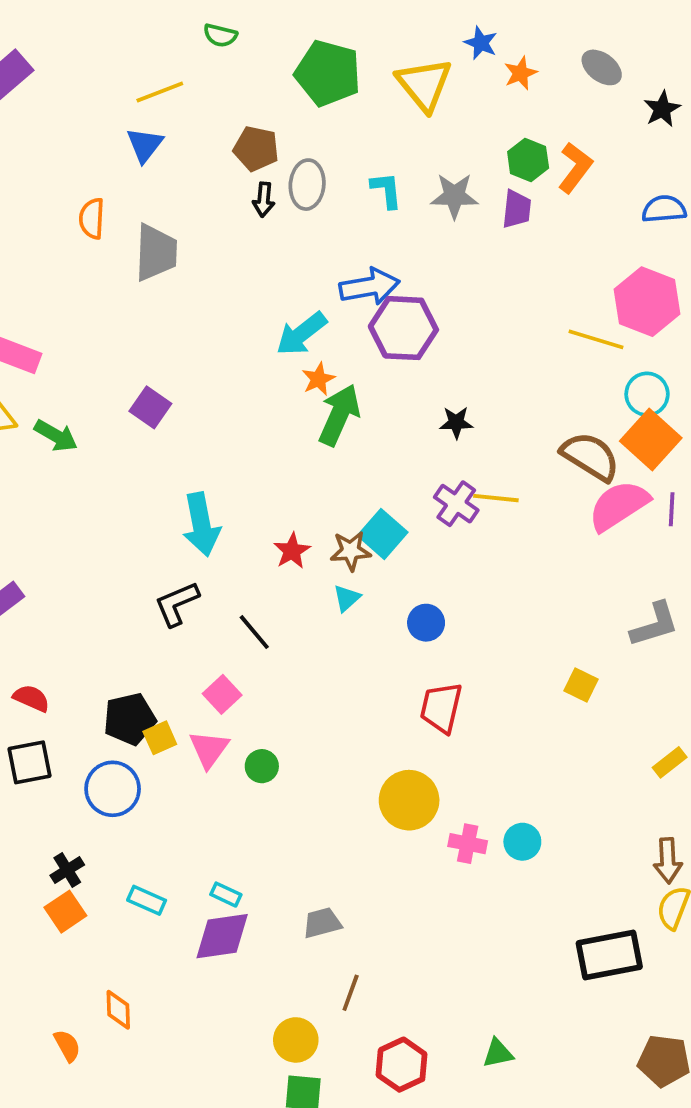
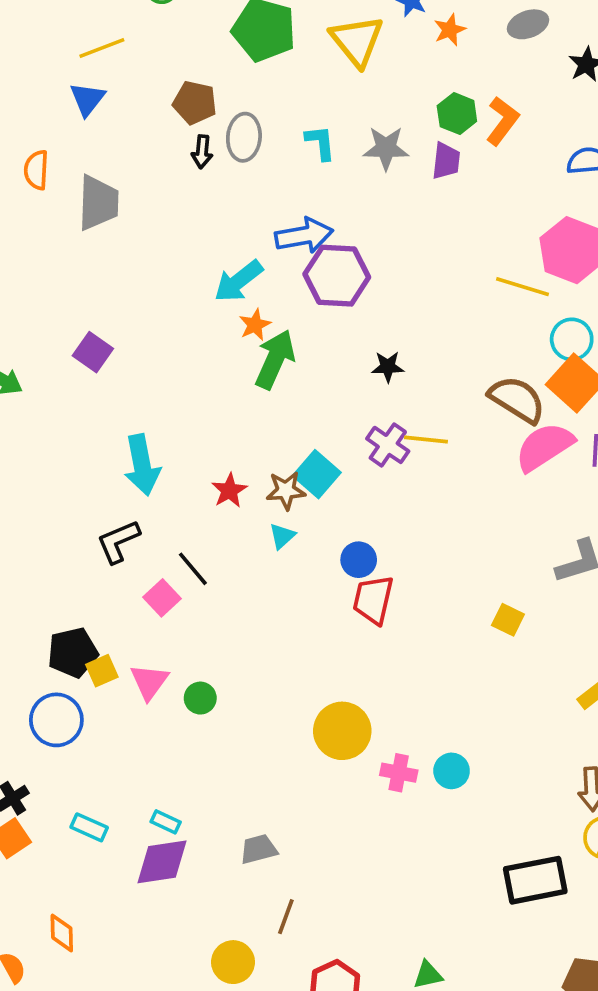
gray ellipse: (602, 67) -> (528, 24), turned -57
pink square: (222, 694) -> (162, 598), moved
red trapezoid: (441, 708) -> (373, 600), moved

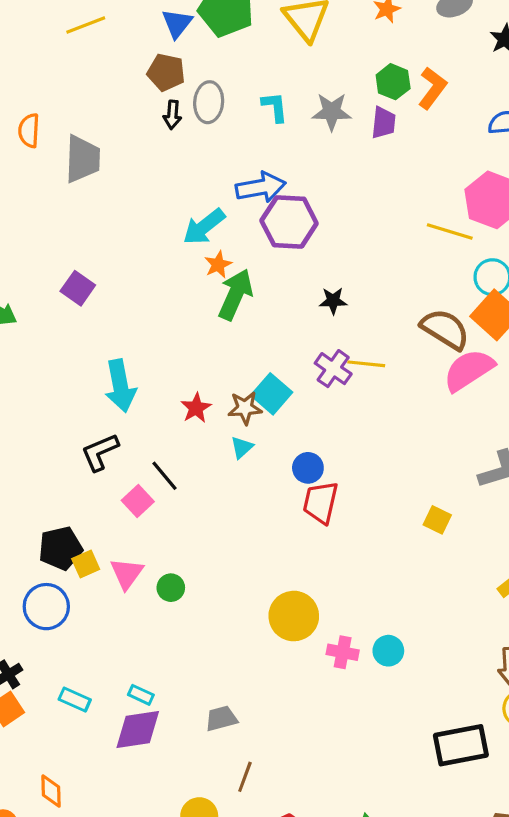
blue triangle: (87, 99) -> (177, 23), moved

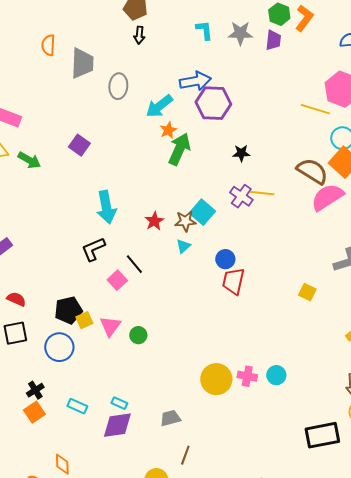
gray ellipse: (209, 102) -> (118, 86), moved
yellow circle: (294, 616) -> (216, 379), moved

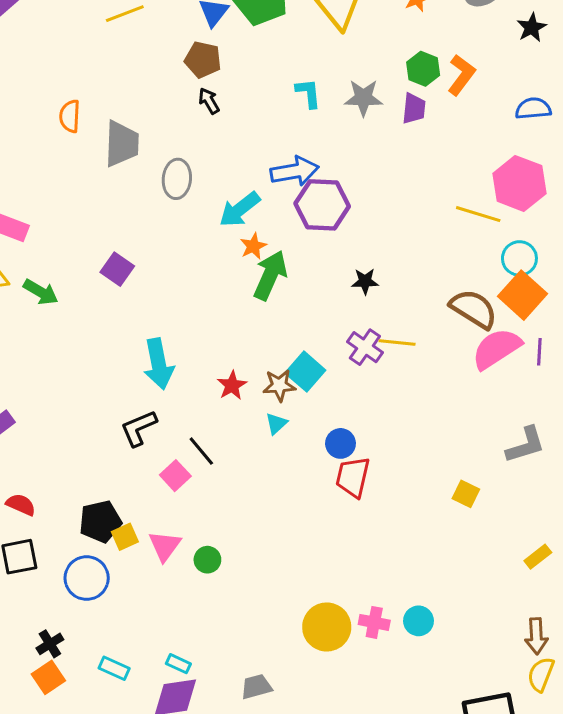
black arrow: (139, 35) -> (209, 101), turned 144

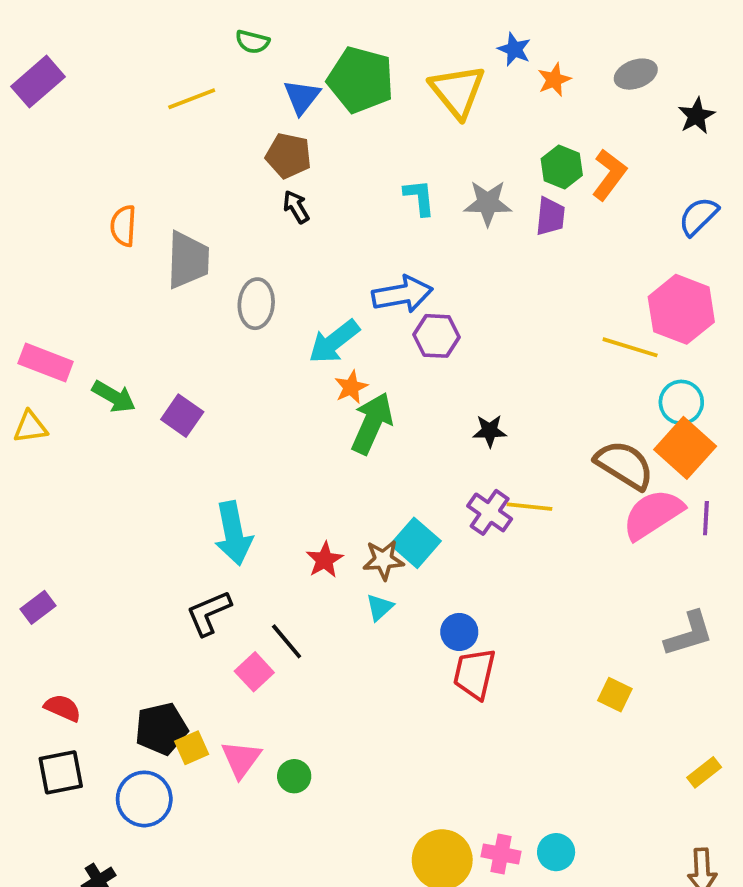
blue semicircle: (533, 109) -> (698, 216), turned -40
purple hexagon: (322, 205) -> (436, 336), size x0.7
green arrow: (41, 292) -> (114, 397), moved

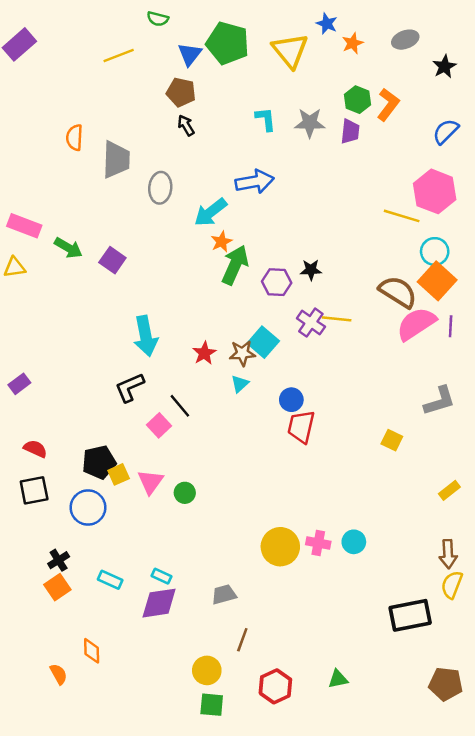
purple hexagon: (436, 336) -> (277, 282), moved

